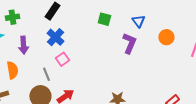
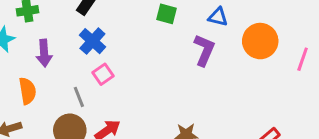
blue triangle: (138, 21) -> (218, 17), turned -40
orange circle: (166, 37) -> (260, 41), size x1.5

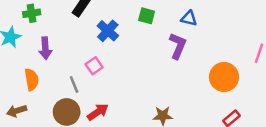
blue cross: (92, 41) -> (108, 31), moved
orange circle: (260, 41) -> (224, 77), moved

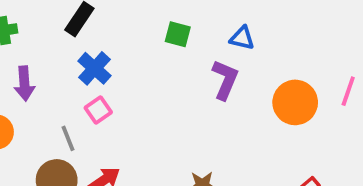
blue cross: (108, 31) -> (94, 68), moved
orange circle: (224, 77) -> (295, 102), moved

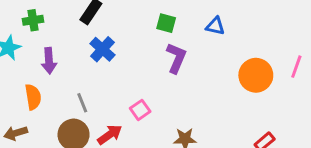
purple L-shape: (225, 80) -> (176, 58), moved
pink square: (98, 110) -> (140, 110), moved

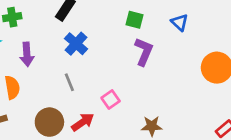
blue triangle: (215, 26) -> (180, 22), turned 30
gray line: (82, 103) -> (69, 82), moved

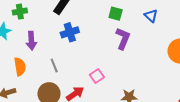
blue cross: (76, 44) -> (70, 32), turned 30
gray line: (69, 82) -> (54, 66), moved

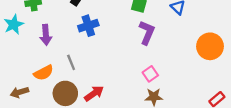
orange semicircle: (20, 67) -> (44, 73), moved, turned 72
pink square: (97, 76) -> (150, 74), moved

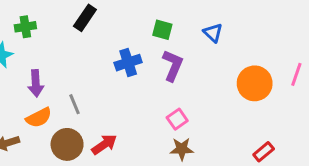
blue cross: (88, 26) -> (128, 63), moved
purple arrow: (46, 35) -> (36, 83), moved

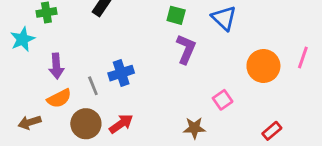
blue triangle: (213, 33) -> (224, 18), size x1.4
blue cross: (128, 63) -> (121, 73), moved
pink square: (177, 119) -> (223, 100), moved

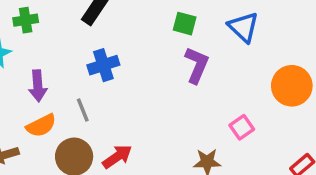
blue cross: (121, 73) -> (103, 65), moved

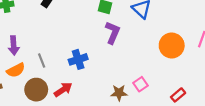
blue cross: (103, 65) -> (78, 59), moved
pink square: (242, 127) -> (140, 84), moved

